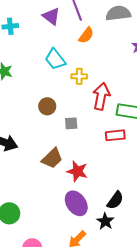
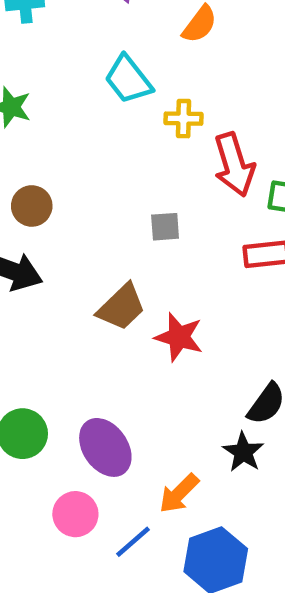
red arrow: (101, 96) -> (234, 165), turned 152
brown circle: (47, 106) -> (32, 206), moved
purple ellipse: (76, 203) -> (105, 447), moved

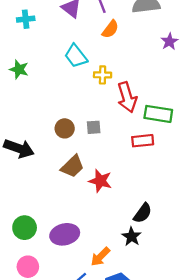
brown circle: (32, 206) -> (65, 128), moved
purple ellipse: (105, 447) -> (65, 234), turned -68
pink circle: (75, 514) -> (28, 267), moved

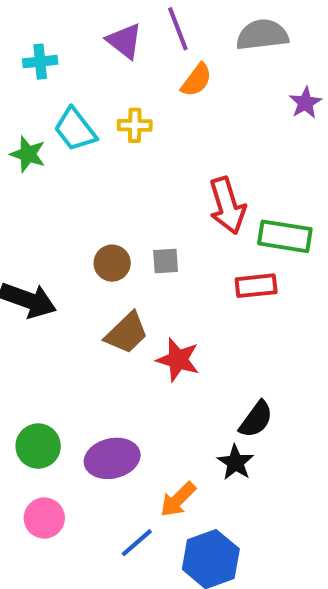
cyan trapezoid: (76, 56) -> (75, 129), moved
yellow cross: (103, 75) -> (135, 125), moved

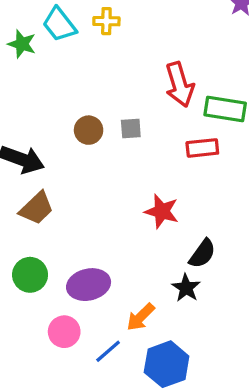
brown trapezoid: (127, 333) -> (37, 208), moved
red star: (178, 360) -> (162, 211), moved
pink circle: (44, 518) -> (64, 332), moved

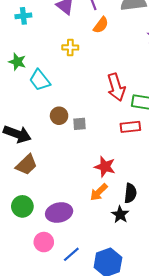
cyan trapezoid: (59, 24) -> (40, 80), moved
gray square: (131, 128) -> (79, 124), moved
black semicircle: (202, 254) -> (130, 193), turned -30
orange arrow: (141, 317) -> (99, 192), moved

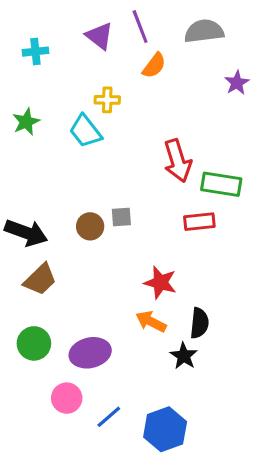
green star: (17, 62) -> (26, 122), turned 30
cyan trapezoid: (40, 80) -> (85, 131), moved
brown circle: (59, 116) -> (90, 226), moved
orange arrow: (99, 192) -> (151, 322), turned 72

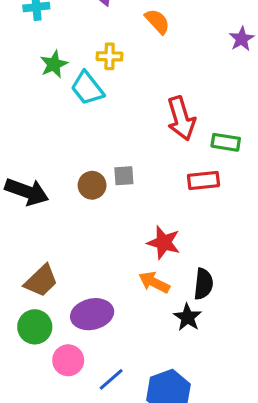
orange semicircle: (154, 66) -> (157, 21), turned -80
green star: (26, 122) -> (54, 64), moved
green rectangle: (221, 184) -> (226, 142), size x0.7
brown trapezoid: (40, 279) -> (41, 281), moved
green circle: (34, 343) -> (35, 327), moved

